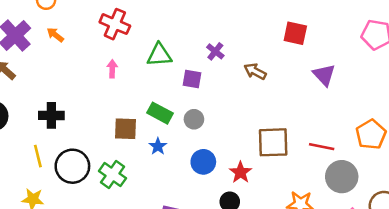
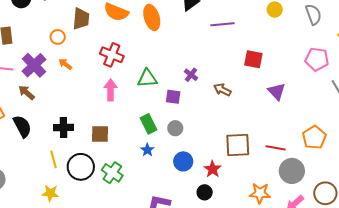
pink arrow: (112, 69) -> (110, 90), size x1.5
green rectangle: (160, 113) -> (149, 124), turned 36
brown square: (126, 129) -> (100, 134), moved

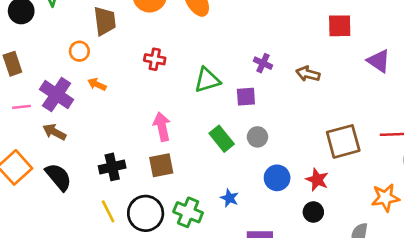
red cross: (112, 55) -> (155, 59), size x0.7
pink arrow: (110, 90) -> (162, 127), moved
blue star: (147, 150) -> (229, 198), moved

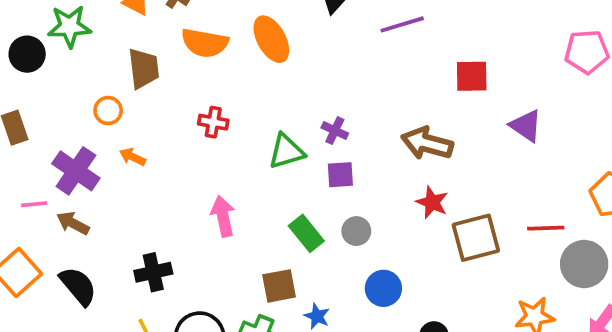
purple cross: (263, 63) -> (335, 131), moved
brown arrow: (308, 74) -> (427, 143), size x1.5
pink line: (22, 107) -> (34, 204), moved
brown square: (161, 165) -> (279, 286), moved
red star: (317, 180) -> (432, 202), moved

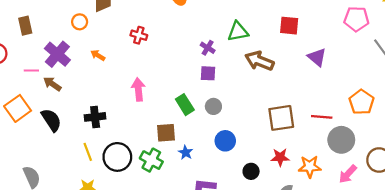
green triangle: (286, 151) -> (238, 32), moved
orange arrow: (132, 157) -> (98, 55), moved
red star: (432, 202) -> (280, 157), moved, turned -30

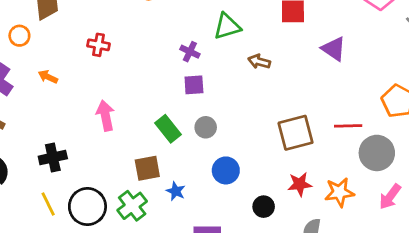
brown arrow: (259, 61) -> (259, 62), size x0.6
green cross: (151, 160) -> (132, 206), turned 30

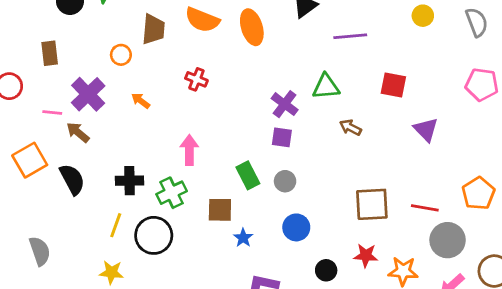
purple cross: (190, 52) -> (285, 104), size x1.4
yellow line: (48, 204) -> (116, 225), turned 35
green cross: (132, 206) -> (172, 193), moved

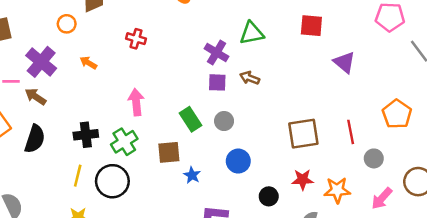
brown arrow: (350, 127) -> (250, 78), moved
black semicircle: (72, 179) -> (35, 139), turned 52
red line: (425, 208) -> (351, 132), turned 75
gray circle: (448, 240) -> (374, 158), size x0.6

